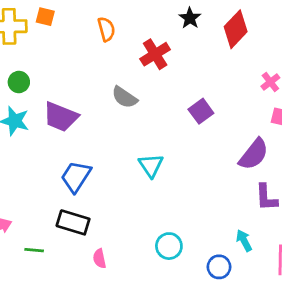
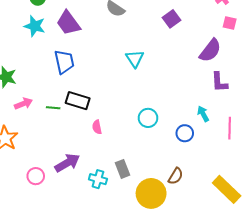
purple trapezoid: (61, 117) -> (68, 23), turned 32
blue trapezoid: (76, 177) -> (64, 62), moved, turned 135
green line: (34, 250) -> (53, 108), moved

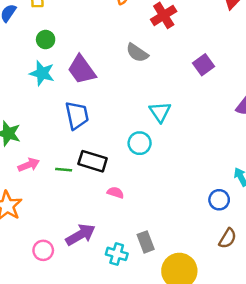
cyan circle: (148, 118) -> (140, 143), moved
pink semicircle: (97, 127) -> (115, 193), turned 120
brown semicircle: (176, 176) -> (228, 238), moved

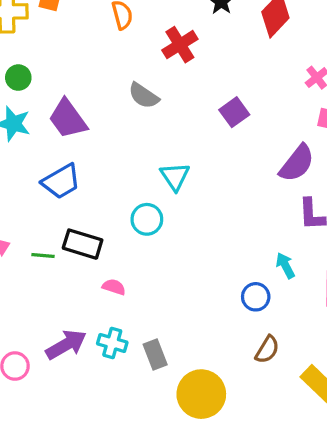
blue trapezoid: (77, 115) -> (61, 181), turned 72
cyan cross: (117, 254) -> (112, 343), moved

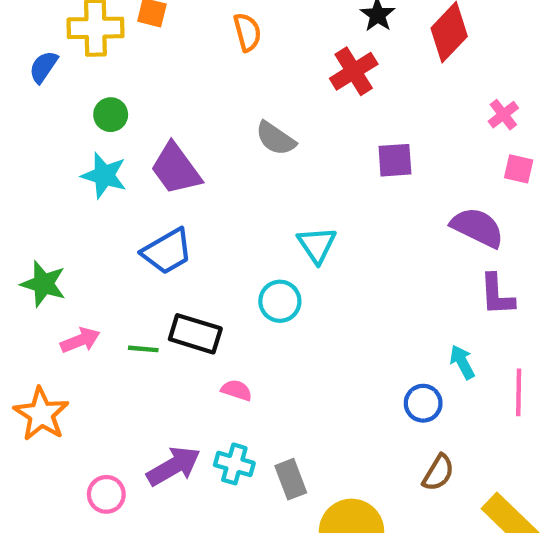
red cross: (180, 45) -> (354, 71), moved
purple square: (234, 112) -> (395, 160), turned 32
purple semicircle: (297, 163) -> (477, 227), turned -102

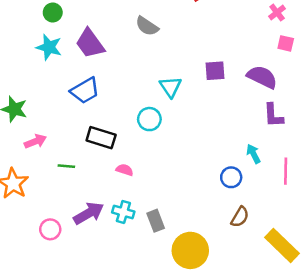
purple square: (395, 160) -> (215, 71), moved
green line: (143, 349) -> (66, 166), moved

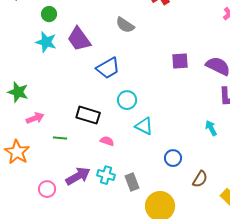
cyan triangle: (170, 87) -> (144, 126), moved, turned -30
blue trapezoid: (85, 91) -> (108, 68), moved
blue circle: (231, 177) -> (173, 158), moved

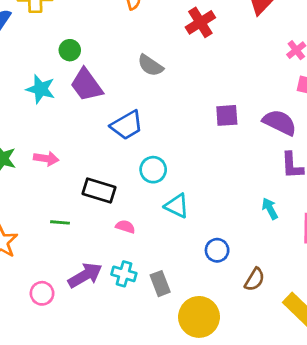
green circle: (49, 14) -> (70, 50), moved
pink arrow: (35, 118) -> (46, 159), moved, turned 30

